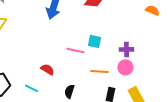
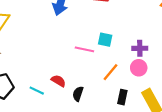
red semicircle: (47, 69) -> (58, 81), moved
orange line: (99, 71) -> (110, 72), turned -54

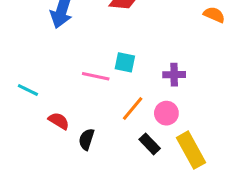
pink circle: (139, 68) -> (166, 113), moved
cyan line: (37, 91) -> (28, 90), moved
black rectangle: (122, 97) -> (150, 144), turned -56

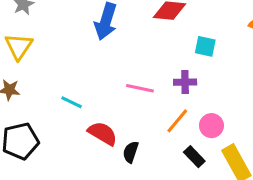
cyan square: (125, 62) -> (205, 46), moved
purple cross: (174, 75) -> (185, 82), moved
red semicircle: (59, 121) -> (103, 133), size x1.4

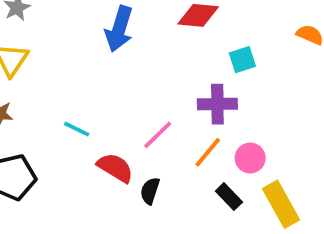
cyan square: (205, 46) -> (242, 60), turned -30
purple cross: (185, 82) -> (217, 104), size x1.4
pink line: (140, 88) -> (158, 135), moved, turned -56

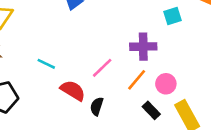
cyan square: (242, 60) -> (173, 16), moved

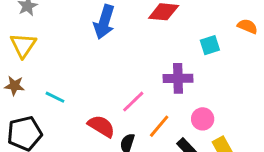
cyan line: (46, 64) -> (55, 97), moved
orange line: (137, 80) -> (159, 126), moved

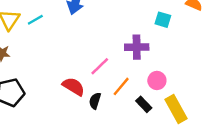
cyan square: (210, 45) -> (163, 20), turned 35
cyan line: (55, 97) -> (35, 20), moved, turned -56

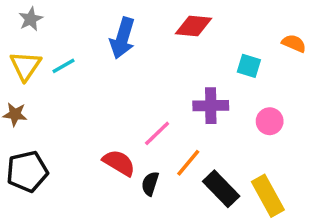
pink circle: (157, 80) -> (270, 121), moved
black rectangle: (144, 104) -> (221, 189), size x1.5

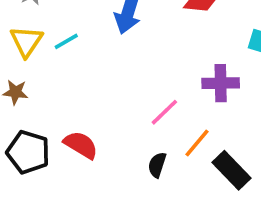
red semicircle: (119, 163) -> (81, 145), moved
black pentagon: (27, 171) -> (28, 152), turned 30

